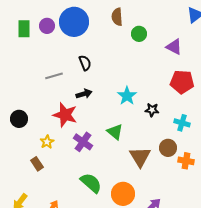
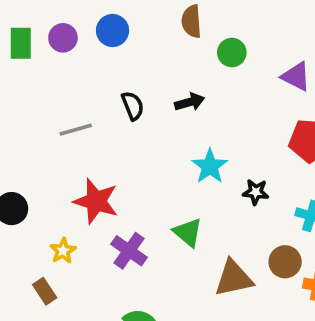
blue circle: (74, 22) -> (113, 30), size x0.6
black arrow: (84, 94) -> (190, 102), moved
brown triangle: (140, 157) -> (234, 278), turned 50

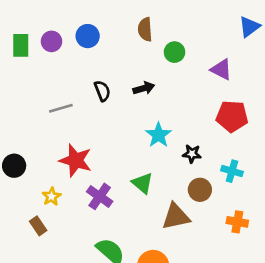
brown circle: (285, 262) -> (200, 190), moved

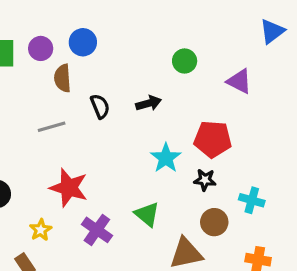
brown semicircle: (145, 29) -> (63, 78), moved
red pentagon: (232, 116) -> (213, 139), moved

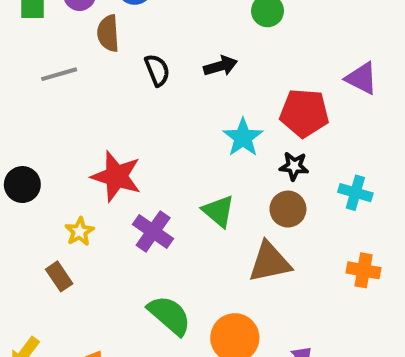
purple triangle: (239, 81) -> (361, 78), moved
gray line: (52, 127) -> (59, 74), moved
brown circle: (214, 222) -> (288, 209), moved

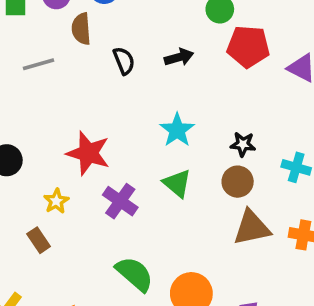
red pentagon: (304, 113) -> (248, 47), moved
cyan star: (243, 138) -> (177, 130), moved
brown triangle: (270, 262) -> (252, 228), moved

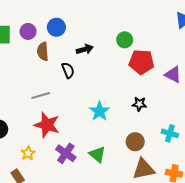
black arrow: (179, 57) -> (85, 49), moved
gray line: (39, 64) -> (41, 96), moved
black star: (243, 144) -> (139, 104), moved
green triangle: (177, 183) -> (97, 154), moved

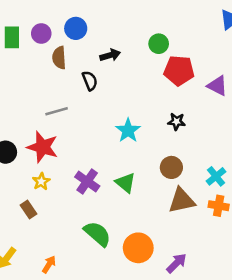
red star: (47, 125) -> (43, 147), moved
cyan cross: (170, 133) -> (216, 176), moved, turned 35

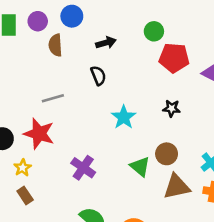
black semicircle: (90, 81) -> (98, 76), moved
yellow star: (41, 181) -> (23, 168), moved
green triangle: (125, 183) -> (140, 166), moved

